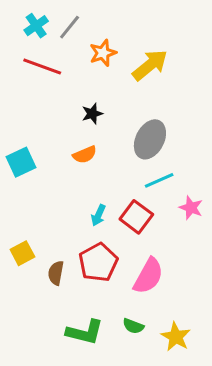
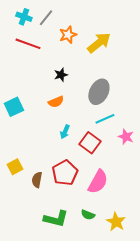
cyan cross: (36, 26) -> (24, 17), turned -35
cyan arrow: (98, 215) -> (65, 132), moved

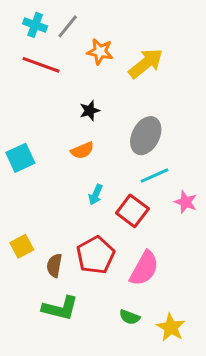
orange star: (68, 35) -> (100, 52), turned 30
green L-shape: (56, 219) -> (60, 308), moved

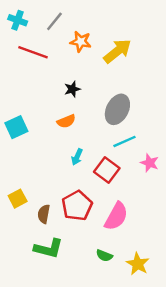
cyan cross: (35, 25) -> (18, 20), moved

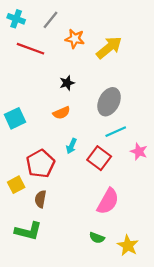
red pentagon: (77, 206) -> (40, 164), moved
green L-shape: (48, 248) -> (28, 231), moved

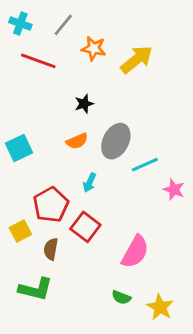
gray ellipse: (109, 102) -> (116, 141), moved
red square: (99, 158) -> (85, 227), moved

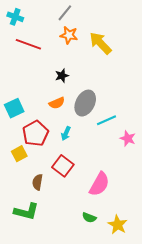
gray line: (63, 25) -> (65, 13), moved
yellow arrow: (137, 59) -> (100, 43), turned -95
red pentagon: (51, 205) -> (35, 133), moved
yellow square: (20, 231) -> (19, 154), moved

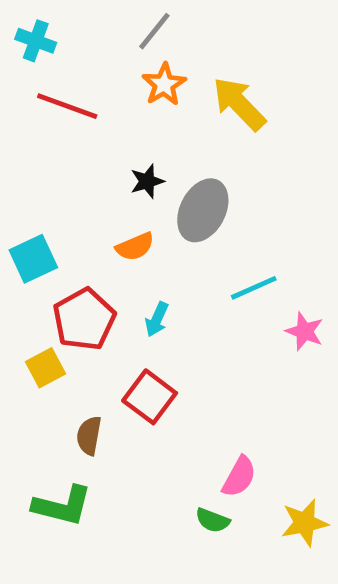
orange star: (69, 35) -> (164, 84), turned 30
gray ellipse: (85, 103) -> (203, 210), moved
pink semicircle: (99, 184) -> (239, 477), moved, size x0.7
yellow star: (118, 225) -> (305, 523), moved, turned 30

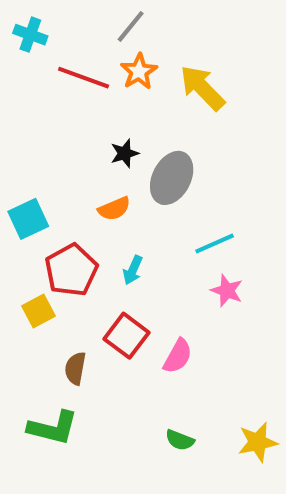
red line: (67, 106) -> (84, 78), moved
pink star: (305, 331) -> (227, 291), moved
pink semicircle: (239, 477) -> (178, 356), moved

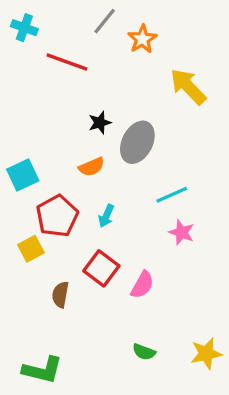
orange star: (139, 71) -> (142, 39), moved
yellow arrow: (202, 88) -> (188, 87), moved
green L-shape: (53, 428) -> (42, 370), moved

